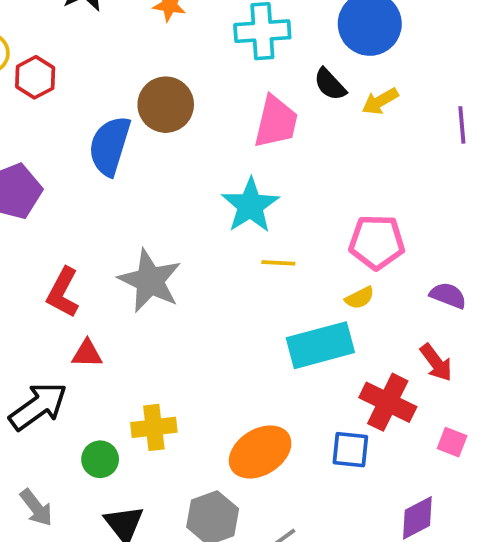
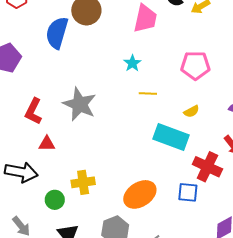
cyan star: (250, 205) -> (132, 63), size x0.6
pink pentagon: (377, 242) -> (195, 65), moved
cyan rectangle: (320, 345) -> (171, 137), turned 36
black arrow: (38, 406) -> (21, 172), turned 48

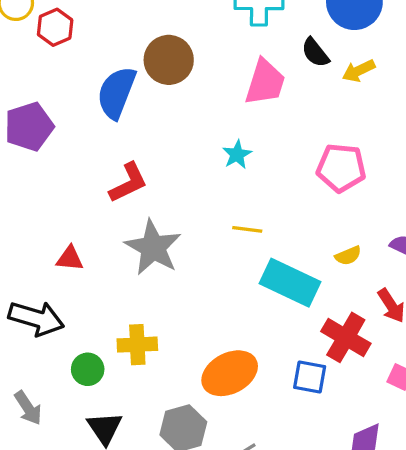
yellow line: (148, 94) -> (247, 229), moved
gray star: (80, 104) -> (153, 247), moved
red L-shape: (33, 111) -> (128, 183), moved, turned -148
yellow semicircle: (191, 111) -> (348, 256), moved
red triangle: (47, 144) -> (70, 258), moved

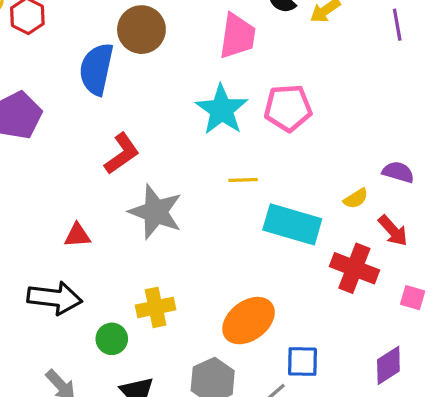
cyan star: (237, 155) -> (222, 110), size x1.8
pink pentagon: (341, 168) -> (288, 108), moved
yellow semicircle: (348, 256) -> (356, 198), moved
blue square: (310, 377) -> (302, 362), moved

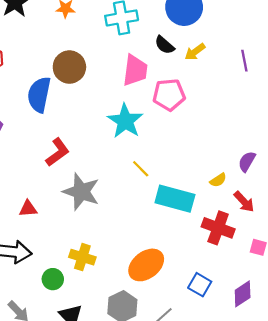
pink pentagon: (288, 108) -> (169, 95), moved
purple semicircle: (398, 172) -> (247, 162), turned -75
yellow line: (243, 180) -> (141, 169), turned 48
yellow cross: (156, 307) -> (82, 257), turned 30
blue square: (302, 362) -> (200, 285), moved, turned 30

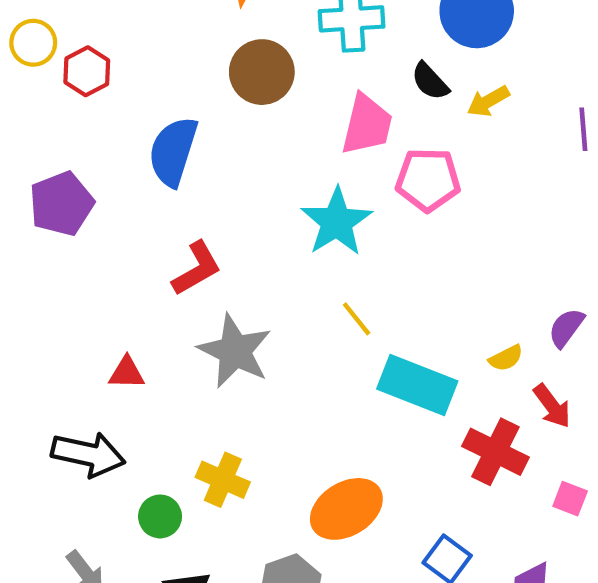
brown circle: (69, 67) -> (262, 72), moved

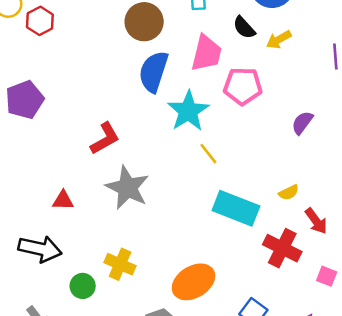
blue semicircle: (173, 151) -> (154, 72), moved
yellow line: (357, 319) -> (208, 154), moved
purple semicircle: (566, 328) -> (302, 123), moved

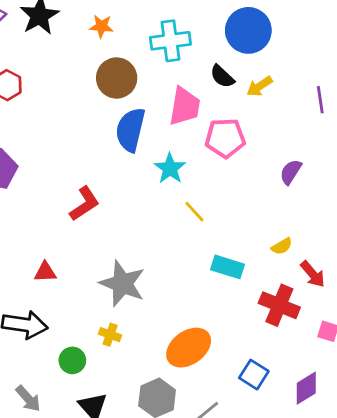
cyan star: (188, 111) -> (170, 168), size x0.7
gray star: (127, 188) -> (122, 284), moved
cyan rectangle: (236, 208) -> (227, 267), size x0.7
yellow cross: (120, 264) -> (110, 335), size x0.7

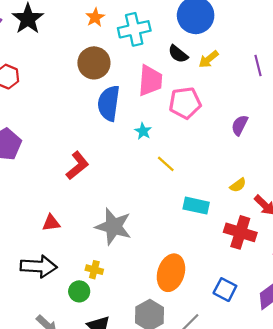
orange star: (101, 26) -> (95, 17), moved, turned -30
cyan star: (170, 168) -> (143, 131), size x0.7
yellow cross: (110, 335) -> (94, 270), moved
orange ellipse: (189, 348) -> (171, 273), turned -32

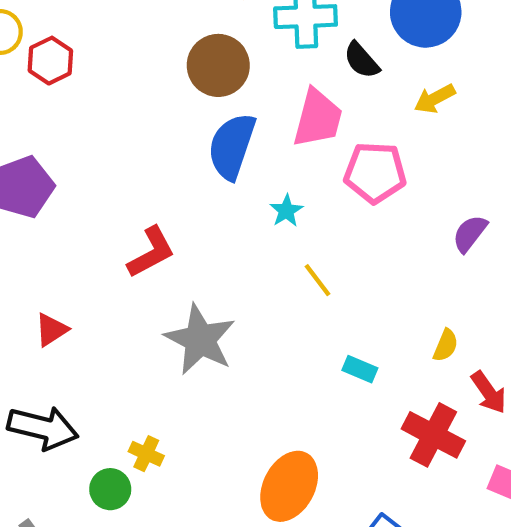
black semicircle: (178, 54) -> (362, 60), moved
yellow semicircle: (238, 185) -> (446, 345), turned -42
cyan rectangle: (196, 206) -> (360, 369), size x0.7
red triangle: (51, 223) -> (51, 330), moved, turned -36
gray star: (113, 226) -> (200, 340), moved

